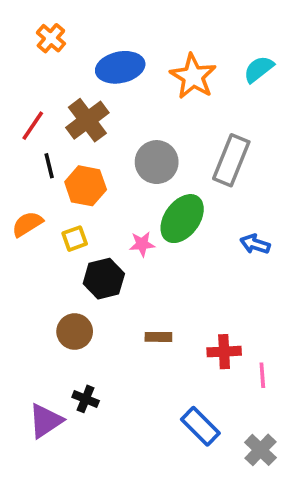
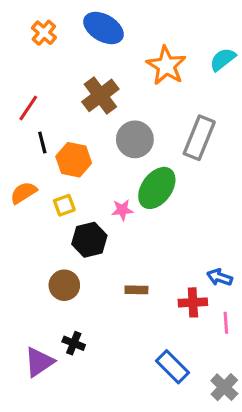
blue ellipse: (120, 67) -> (104, 28), moved, turned 42
brown cross: (87, 120) -> (100, 95), moved
blue arrow: (255, 244) -> (220, 277), moved

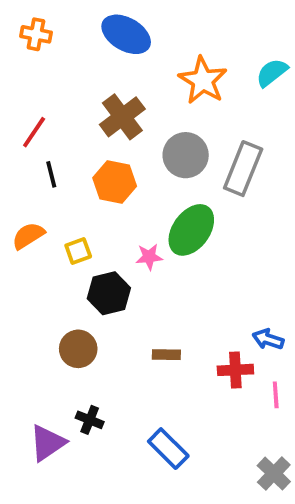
orange cross: (44, 33) -> (36, 34), moved, turned -30
gray circle: (135, 139) -> (186, 155), moved
orange hexagon: (74, 160) -> (115, 182), moved
blue rectangle: (173, 367) -> (168, 449), moved

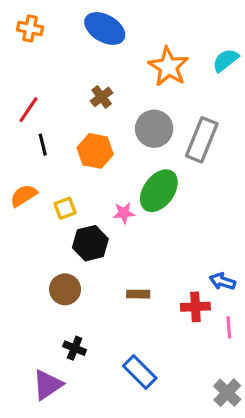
brown cross: (122, 117) -> (102, 97), size x0.6
purple triangle: (47, 443) -> (48, 385), moved

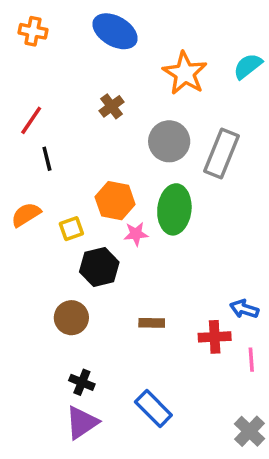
orange hexagon: (95, 151) -> (115, 201), moved
green ellipse: (159, 191) -> (174, 209), turned -30
purple triangle: (48, 385) -> (82, 422), moved

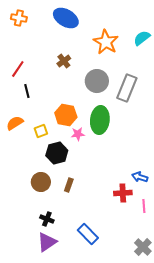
brown rectangle: (152, 323) -> (69, 185), moved, turned -72

